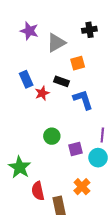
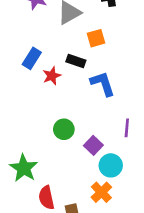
blue rectangle: (26, 79) -> (32, 58), turned 56
purple square: (75, 149) -> (93, 145), turned -32
cyan circle: (98, 158) -> (111, 165), moved

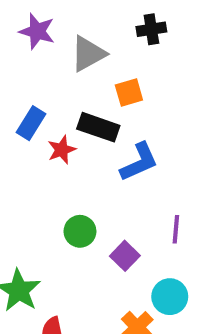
black rectangle: (76, 61) -> (98, 127), size x1.4
blue L-shape: (103, 84) -> (139, 162), turned 84
cyan circle: (111, 165) -> (170, 297), moved

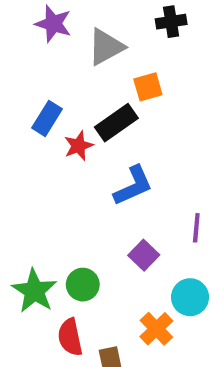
black rectangle: (98, 127) -> (116, 123), turned -54
blue L-shape: (139, 162) -> (133, 186), moved
green circle: (80, 231) -> (83, 285), moved

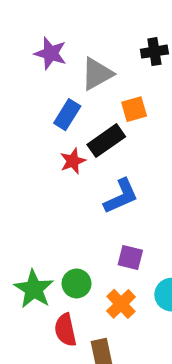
blue rectangle: (47, 118) -> (67, 115), moved
purple square: (144, 255) -> (130, 258), turned -30
orange cross: (156, 329) -> (121, 304), moved

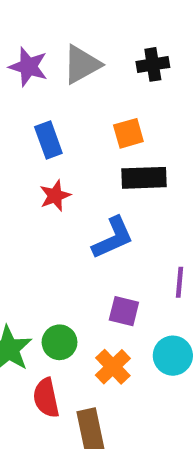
gray triangle: (97, 74) -> (82, 64), moved
blue rectangle: (67, 115) -> (48, 140), turned -52
black rectangle: (106, 141) -> (144, 178), moved, turned 33

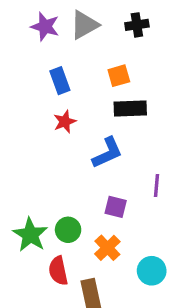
cyan circle: (173, 356) -> (152, 271), moved

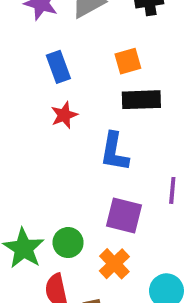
blue L-shape: (107, 153) -> (114, 152), turned 124
purple square: (116, 207) -> (124, 216), size x1.4

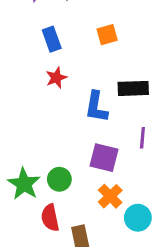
black rectangle: (141, 100) -> (133, 88), moved
orange cross: (114, 264) -> (110, 196), moved

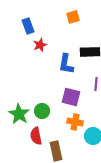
blue rectangle: (52, 39) -> (28, 26), moved
orange cross: (110, 196) -> (75, 122), turned -35

